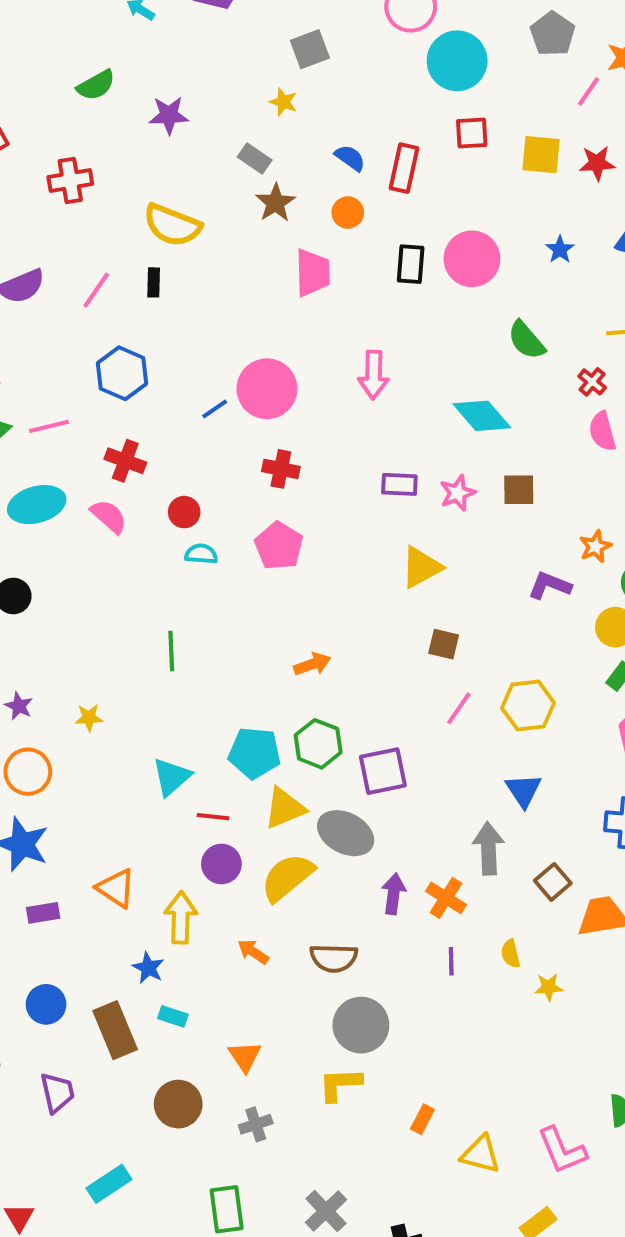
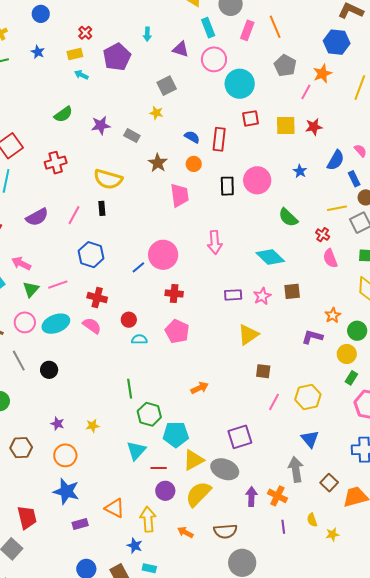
gray rectangle: (255, 159) -> (132, 136), moved
green hexagon: (318, 744) -> (149, 414), moved

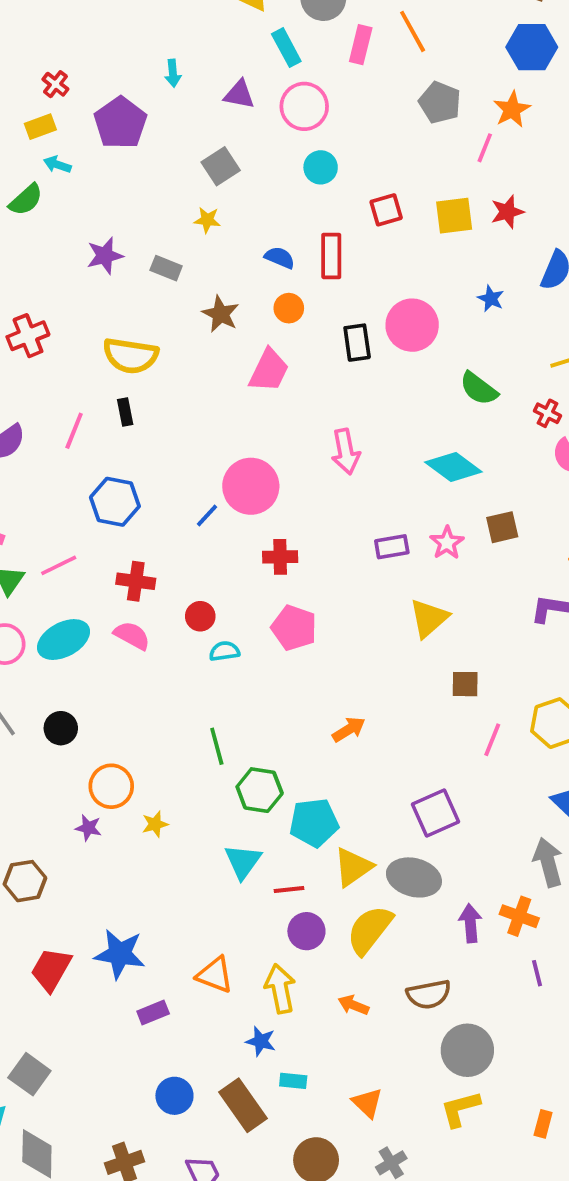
cyan circle: (240, 84) -> (321, 167), moved, size x0.6
green semicircle: (63, 114) -> (26, 200), moved
pink trapezoid: (180, 195) -> (269, 370), turned 40
orange circle: (65, 455) -> (111, 786), moved
red trapezoid: (27, 517) -> (51, 969), moved, turned -130

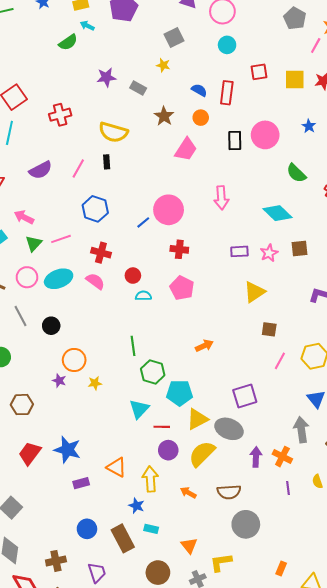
yellow L-shape: (460, 1109) -> (221, 562), moved

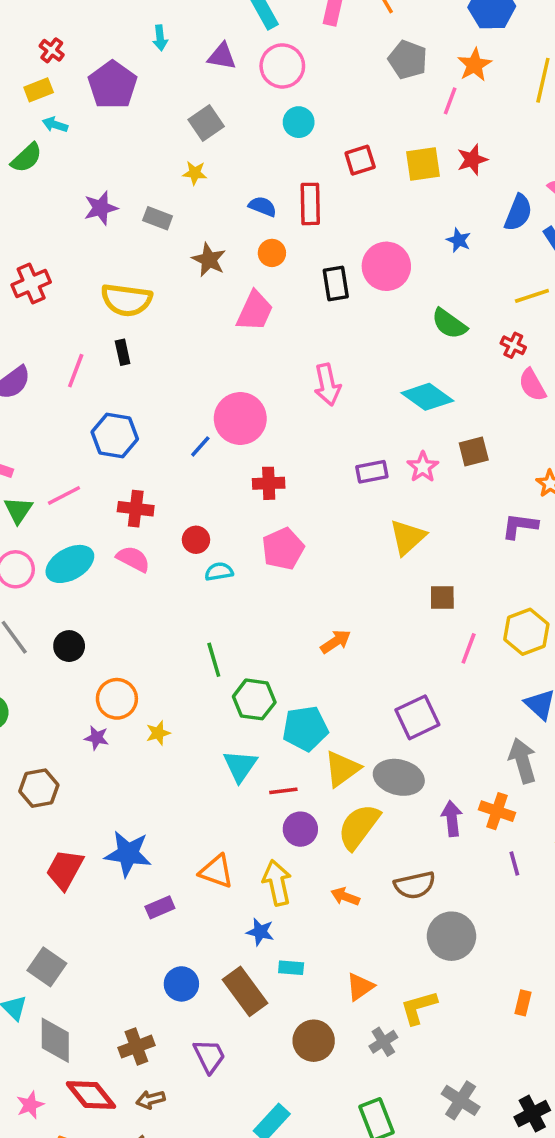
pink pentagon: (182, 288) -> (283, 549), turned 30
orange triangle: (189, 546) -> (360, 987), turned 42

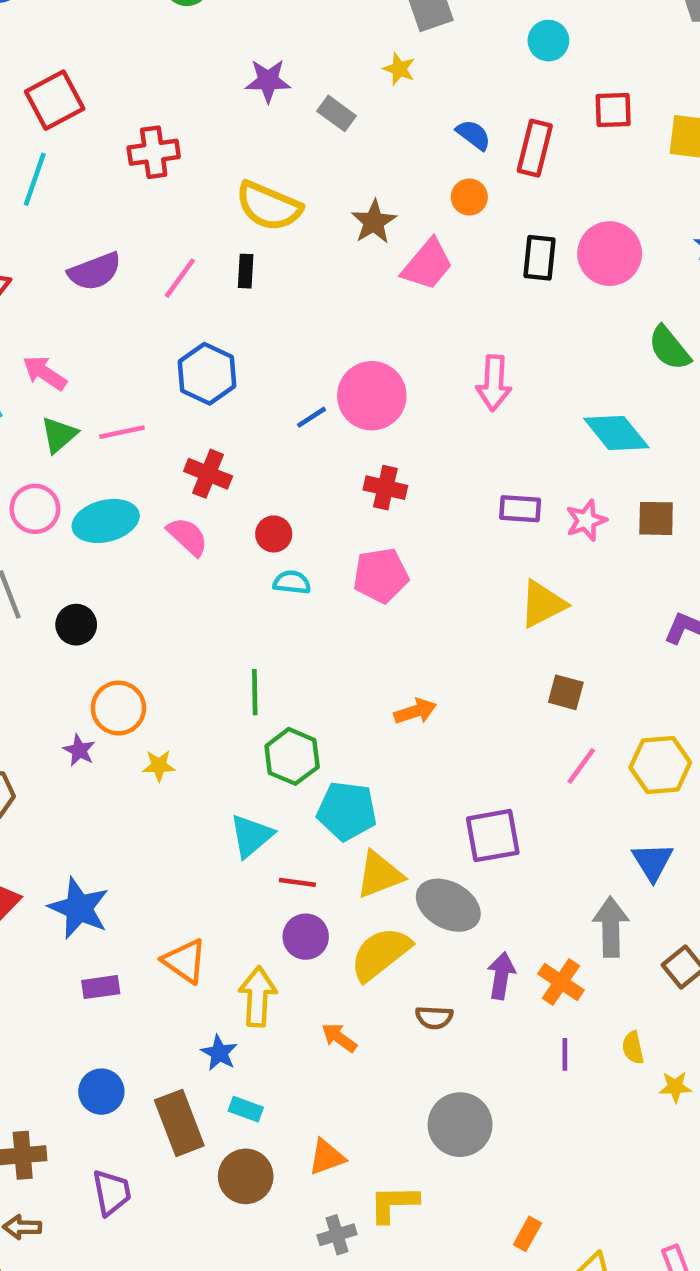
brown star: (209, 260) -> (374, 222), moved
brown semicircle: (415, 885) -> (434, 1017), moved, size x0.7
brown circle: (314, 1041) -> (246, 1176), moved

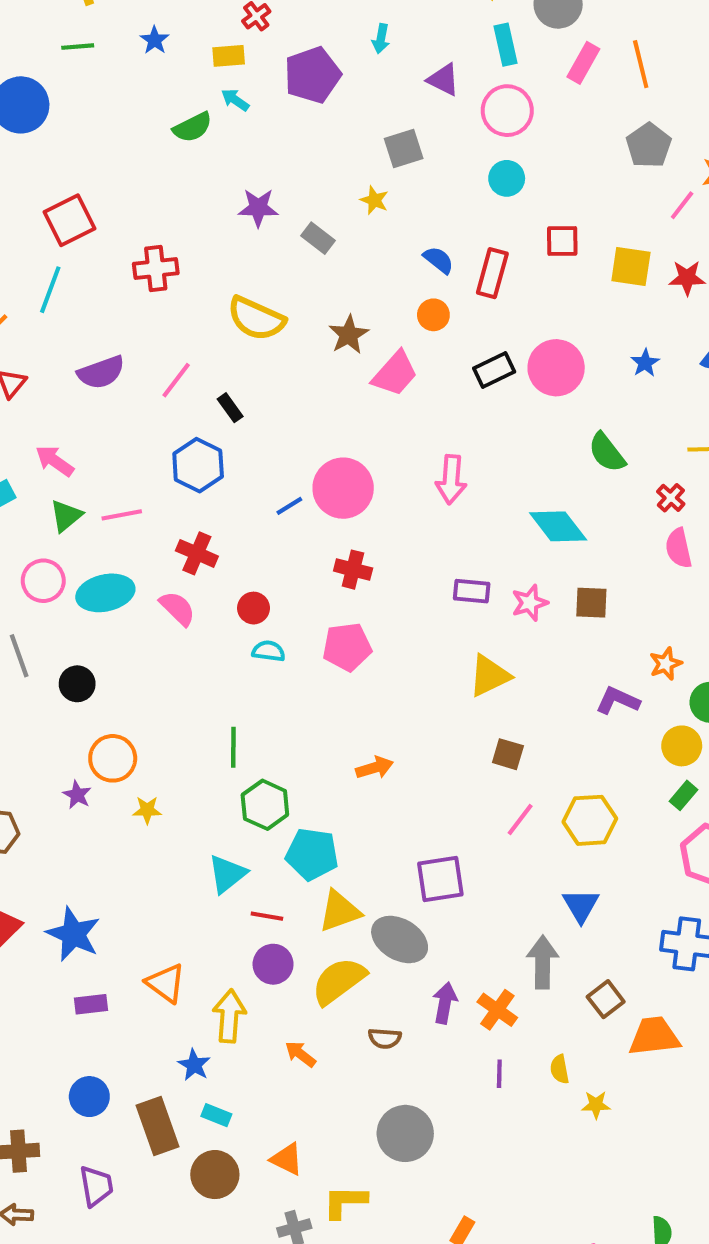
black rectangle: (540, 258) -> (494, 370), turned 57
black rectangle: (246, 271) -> (230, 408), moved, turned -40
orange triangle: (327, 1157) -> (287, 1159), turned 45

